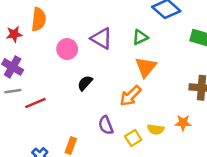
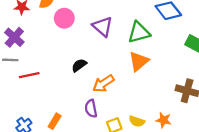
green triangle: (140, 37) -> (139, 32), size x1.5
pink circle: (67, 49) -> (64, 18), moved
orange arrow: (131, 96) -> (103, 83), moved

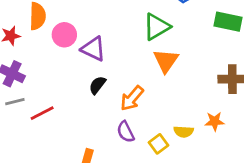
purple triangle: (103, 27) -> (93, 49), moved

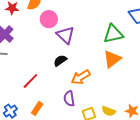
red line: (42, 113) -> (30, 81), moved, turned -36

